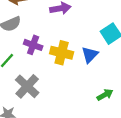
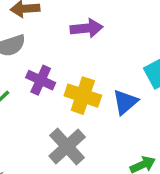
gray cross: (27, 86) -> (67, 146), moved

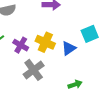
purple cross: (41, 80) -> (21, 45), moved

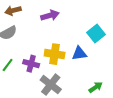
blue triangle: (69, 48) -> (79, 54), turned 42

